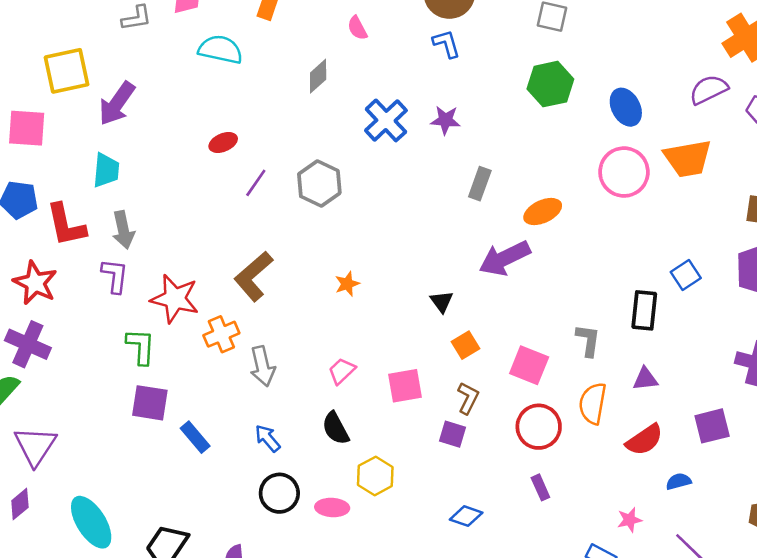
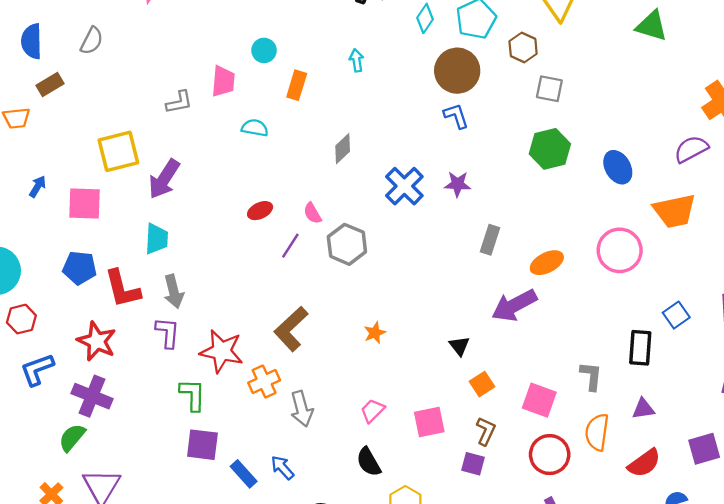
pink semicircle: (357, 28) -> (312, 213), moved
cyan semicircle: (220, 49) -> (255, 128), size x0.7
pink circle: (624, 172) -> (620, 250), moved
blue arrow: (268, 438) -> (282, 468), moved

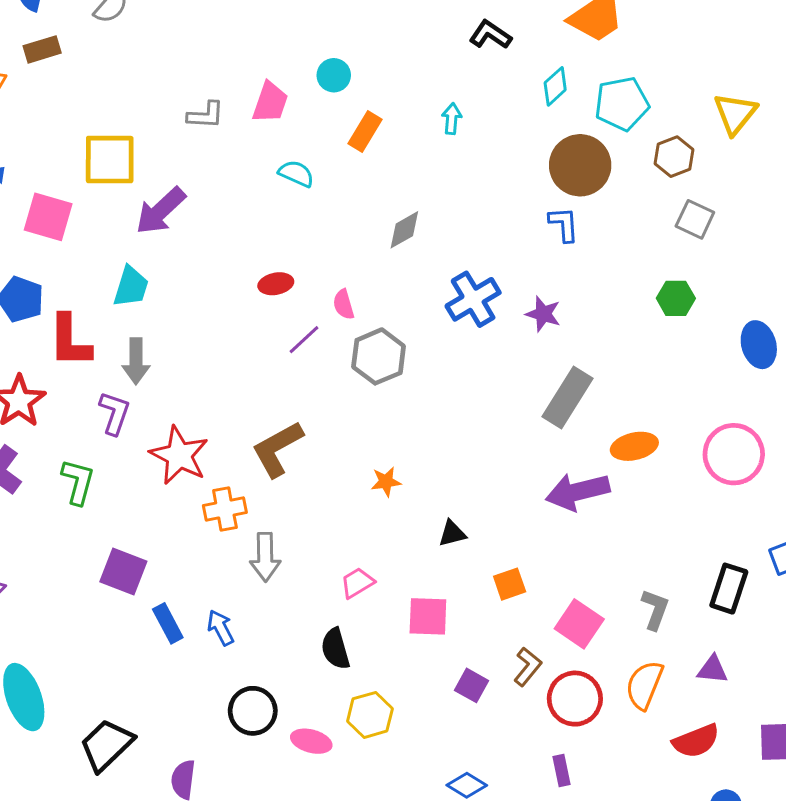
green hexagon: (550, 149) -> (676, 298), size x0.7
gray rectangle: (490, 240) -> (567, 398), size x1.5
black triangle: (459, 346) -> (452, 533), moved, turned 40
green L-shape: (193, 395) -> (78, 482), moved
brown L-shape: (486, 431) -> (528, 667), moved

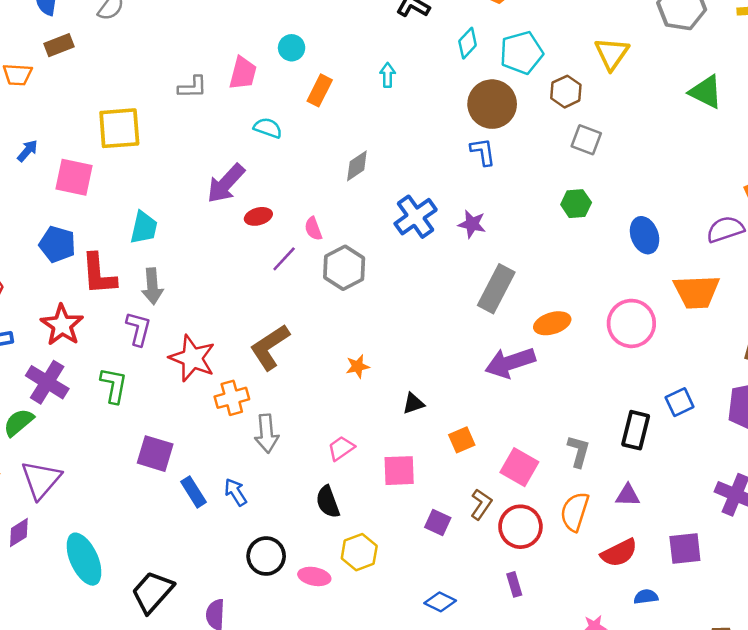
purple arrow: (161, 211) -> (226, 183), moved

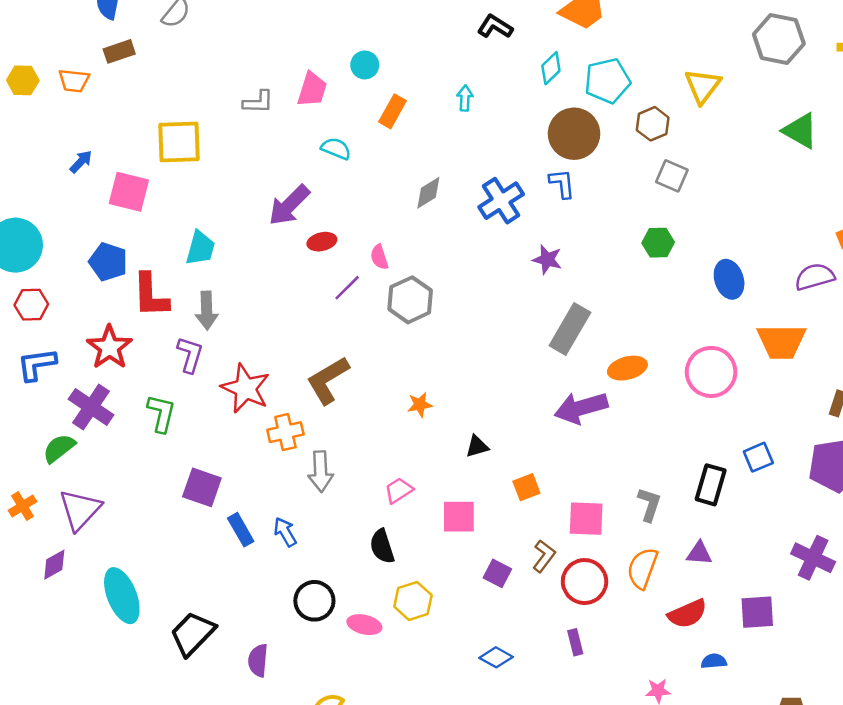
blue cross: (416, 217) -> (501, 201), moved
pink square: (519, 467) -> (586, 519), turned -30

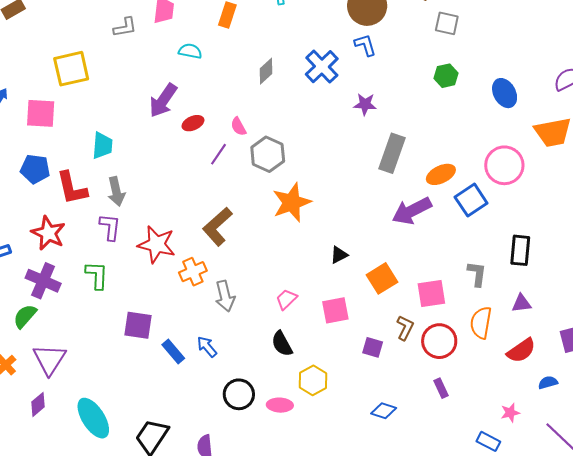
orange star: (420, 405) -> (292, 202), moved, size x2.0
blue square: (758, 457) -> (471, 200), moved, size x1.4
orange square: (526, 487) -> (382, 278), size x1.4

